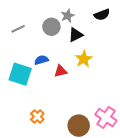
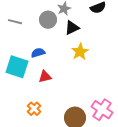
gray line: (18, 29) -> (15, 22), turned 40
red triangle: (61, 71) -> (45, 77), moved

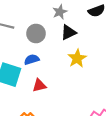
gray circle: (48, 20) -> (36, 33), moved

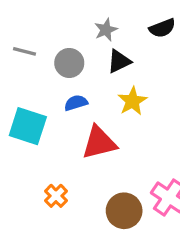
blue semicircle: (32, 59) -> (76, 103), moved
red triangle: (39, 85) -> (99, 143), moved, size x1.6

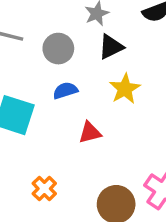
red triangle: (99, 143) -> (90, 133), size x0.6

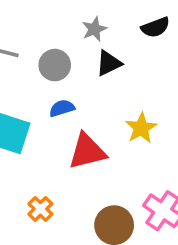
yellow star: (125, 89) -> (141, 128), moved
red triangle: (90, 133) -> (87, 151), size x1.6

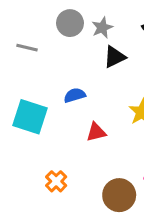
gray circle: (55, 65) -> (70, 23), moved
red triangle: (87, 151) -> (96, 132), size x0.6

